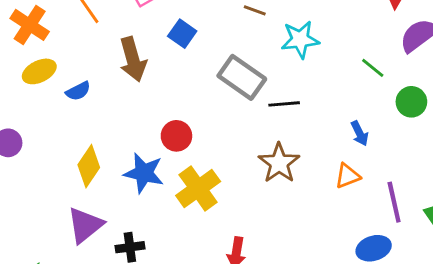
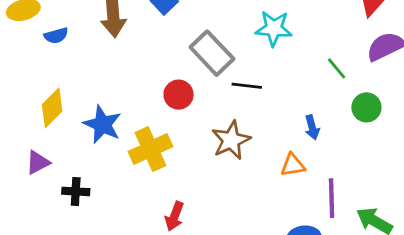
red circle: (176, 136) -> (179, 95), moved
purple triangle: (85, 225) -> (38, 162), size x0.7

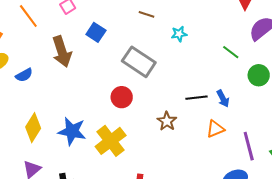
cyan star: (274, 28) -> (179, 34), size x0.6
black line: (247, 86) -> (197, 98), moved
brown star: (231, 140) -> (167, 121), size x0.7

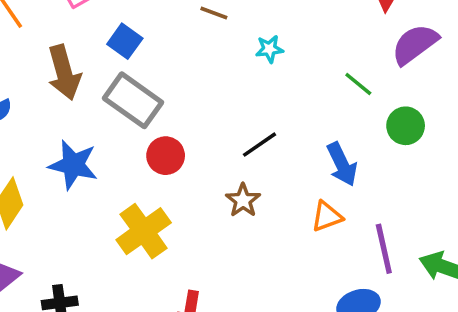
gray rectangle: (139, 62) -> (133, 100), moved
black line: (197, 98) -> (260, 145), moved, turned -30
blue arrow: (223, 99) -> (342, 164), size x1.4
blue star: (72, 131) -> (73, 165), moved

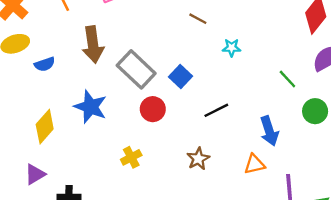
blue square: (125, 41) -> (180, 77), moved
brown star: (243, 200) -> (198, 159), moved
yellow cross: (144, 231) -> (131, 157), size x0.6

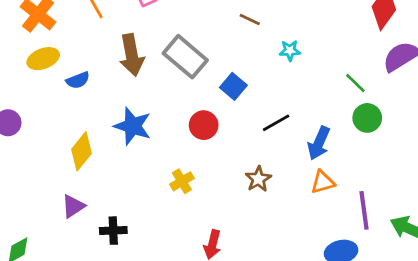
gray rectangle: (136, 69) -> (185, 57), moved
green circle: (315, 111) -> (367, 118), moved
blue arrow: (269, 131) -> (319, 143), moved, turned 44

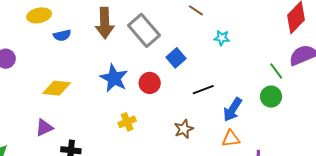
green line: (355, 83) -> (276, 71), moved
blue star: (133, 126) -> (114, 78), moved
yellow diamond: (82, 151) -> (57, 88), turned 48

